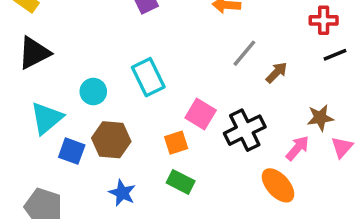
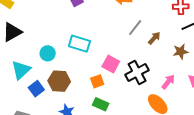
cyan rectangle: (148, 77) -> (79, 44), turned -45
brown star: (320, 118) -> (181, 52), moved
blue square: (72, 151) -> (36, 89), turned 35

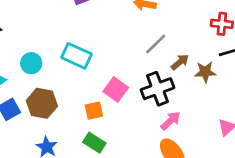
brown star: (181, 52) -> (205, 72), moved
black cross: (137, 72) -> (157, 89), moved
pink arrow: (168, 82) -> (171, 121), moved

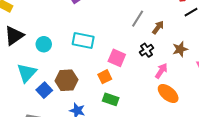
cyan circle: (31, 63) -> (44, 44), moved
brown star: (205, 72) -> (180, 49), moved
black cross: (157, 89) -> (147, 50), size x0.6

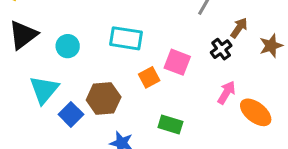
brown arrow: (158, 27) -> (239, 28), moved
pink arrow: (161, 71) -> (227, 93), moved
orange square: (105, 77) -> (149, 77), moved

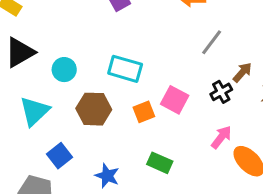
brown hexagon: (104, 98) -> (94, 109), moved
blue square: (71, 114) -> (60, 156), moved

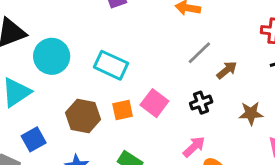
cyan circle: (64, 70) -> (52, 56), size x1.5
brown arrow: (242, 72) -> (227, 70), moved
brown hexagon: (94, 109) -> (83, 116), moved

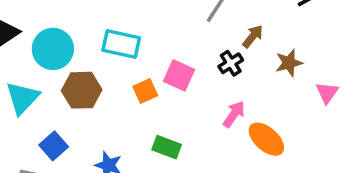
brown arrow: (227, 70) -> (253, 36), moved
brown hexagon: (83, 116) -> (82, 90), moved

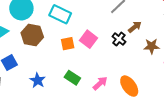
black cross: (231, 63) -> (119, 39), turned -32
pink arrow: (234, 114) -> (100, 83), moved

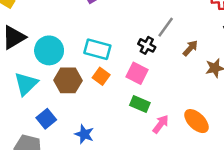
black cross: (119, 39) -> (147, 45), moved
orange square: (68, 44) -> (101, 76), moved, turned -32
green rectangle: (72, 78) -> (140, 104), moved

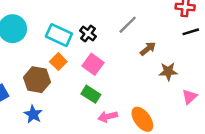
black cross: (147, 45) -> (88, 34), moved
brown hexagon: (68, 80) -> (37, 80), moved
pink arrow: (161, 124) -> (108, 117), turned -150

